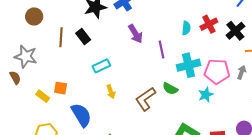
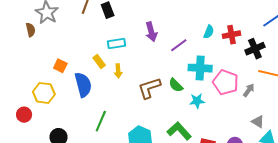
purple arrow: (135, 34) -> (151, 32), moved
purple line: (161, 50) -> (179, 45), turned 48
orange square: (61, 88) -> (60, 66), moved
cyan star: (206, 95) -> (197, 101), moved
yellow rectangle: (43, 96) -> (99, 61), moved

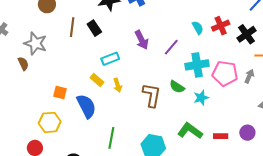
cyan semicircle: (209, 32) -> (198, 28), turned -40
brown L-shape: (149, 88) -> (152, 95), turned 130

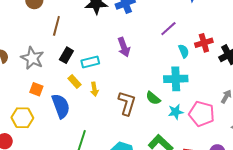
black rectangle: (94, 28) -> (66, 55), moved, turned 56
cyan semicircle: (198, 28) -> (184, 51), moved
gray star: (35, 43) -> (32, 58), moved
purple line: (171, 47) -> (168, 29), moved
pink pentagon: (225, 73) -> (202, 114), moved

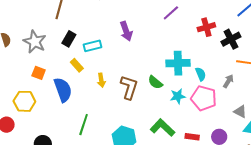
cyan semicircle: (184, 51) -> (201, 74), moved
yellow arrow: (94, 89) -> (101, 80), moved

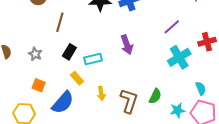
gray star: (35, 42) -> (35, 54), size x0.6
cyan cross: (178, 63) -> (179, 57), moved, turned -30
green semicircle: (155, 82) -> (155, 96), turned -105
blue semicircle: (63, 90) -> (63, 102), turned 60

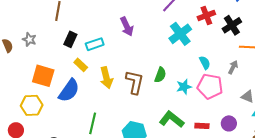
gray star: (35, 54) -> (29, 39), moved
orange square: (39, 85) -> (43, 76), size x1.6
yellow arrow: (101, 93) -> (106, 78), size x1.5

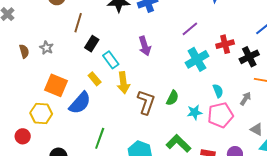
black rectangle: (70, 39) -> (92, 44), moved
cyan rectangle: (95, 44) -> (111, 60), turned 66
yellow arrow: (106, 78) -> (123, 83), moved
pink pentagon: (210, 86) -> (220, 115), turned -30

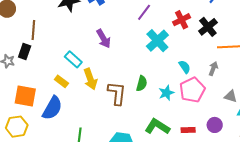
black rectangle: (92, 44) -> (25, 52), moved

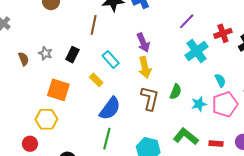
brown line: (33, 30) -> (94, 25), moved
black rectangle: (25, 52) -> (72, 55), moved
yellow arrow: (90, 79) -> (145, 68), moved
blue semicircle: (52, 108) -> (110, 108), moved

